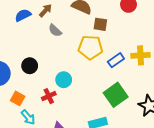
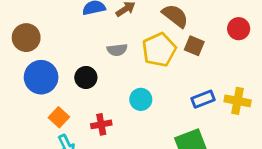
gray semicircle: (55, 30) -> (117, 50), moved, turned -64
yellow pentagon: (90, 47) -> (159, 50), moved, turned 30
cyan circle: (64, 80) -> (141, 99), moved

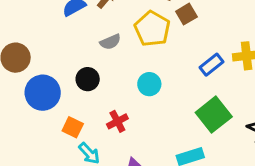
brown square: (194, 46) -> (186, 14), turned -36

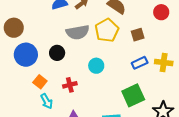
brown square: (186, 14) -> (138, 35), moved
gray semicircle: (110, 42) -> (78, 32), size x1.6

